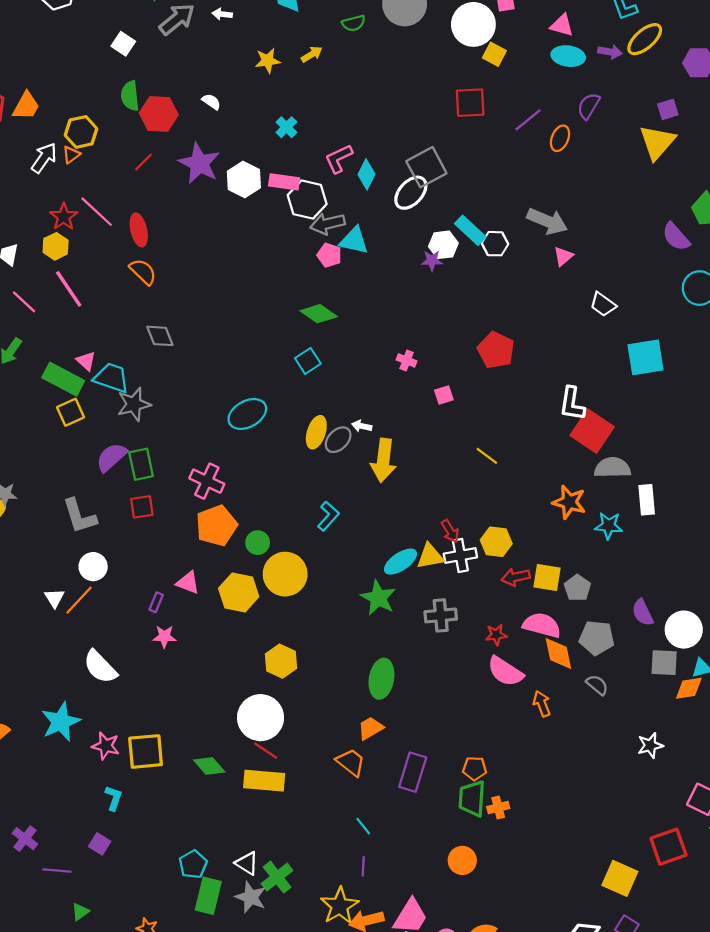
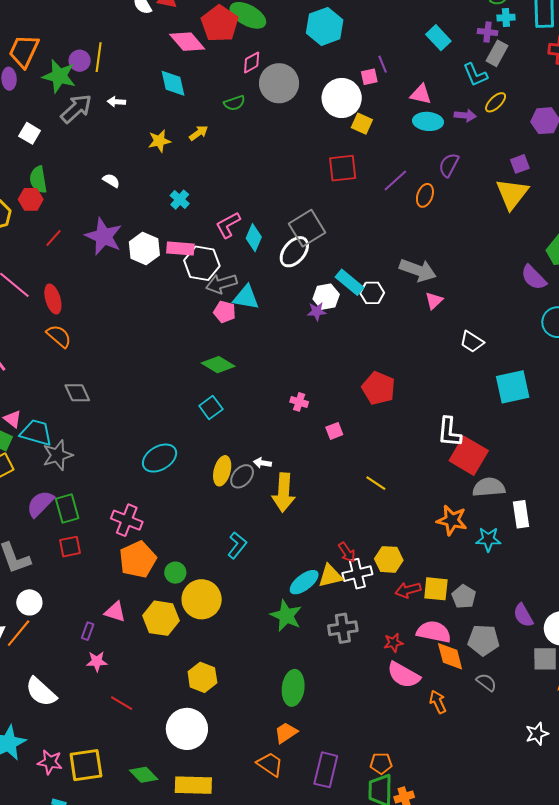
yellow ellipse: (645, 39) -> (496, 102), size x0.7
red hexagon: (159, 114) -> (31, 199), moved, size x0.7
red line: (266, 751) -> (122, 703), moved

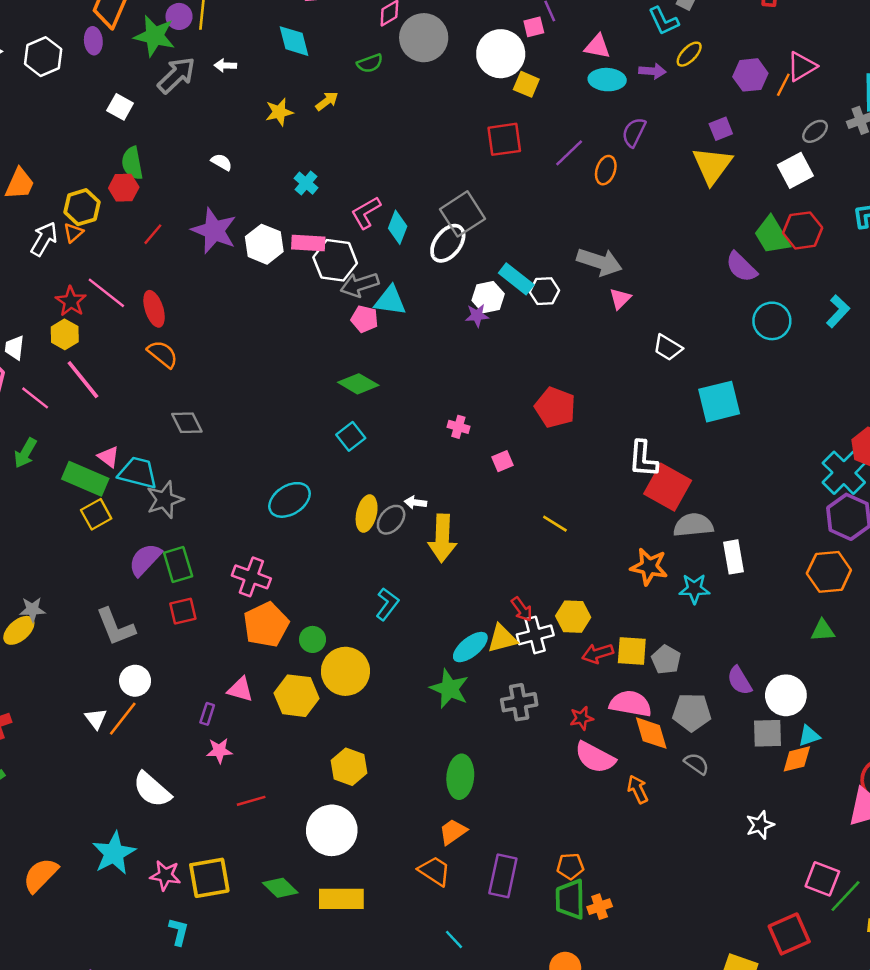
red line: (122, 703) -> (251, 801), turned -45

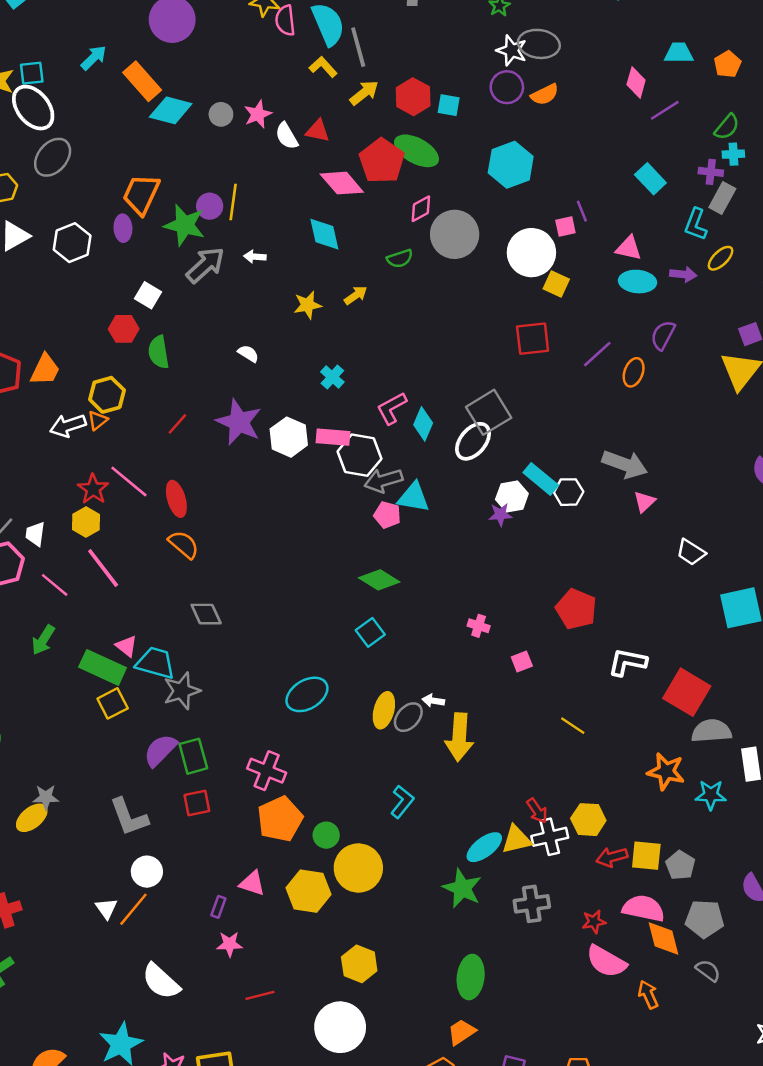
cyan L-shape: (664, 21) -> (696, 224), turned 44
red hexagon: (124, 188) -> (124, 329), moved
white arrow: (44, 239) -> (68, 426), turned -140
white L-shape: (643, 459) -> (627, 662), moved, turned 96

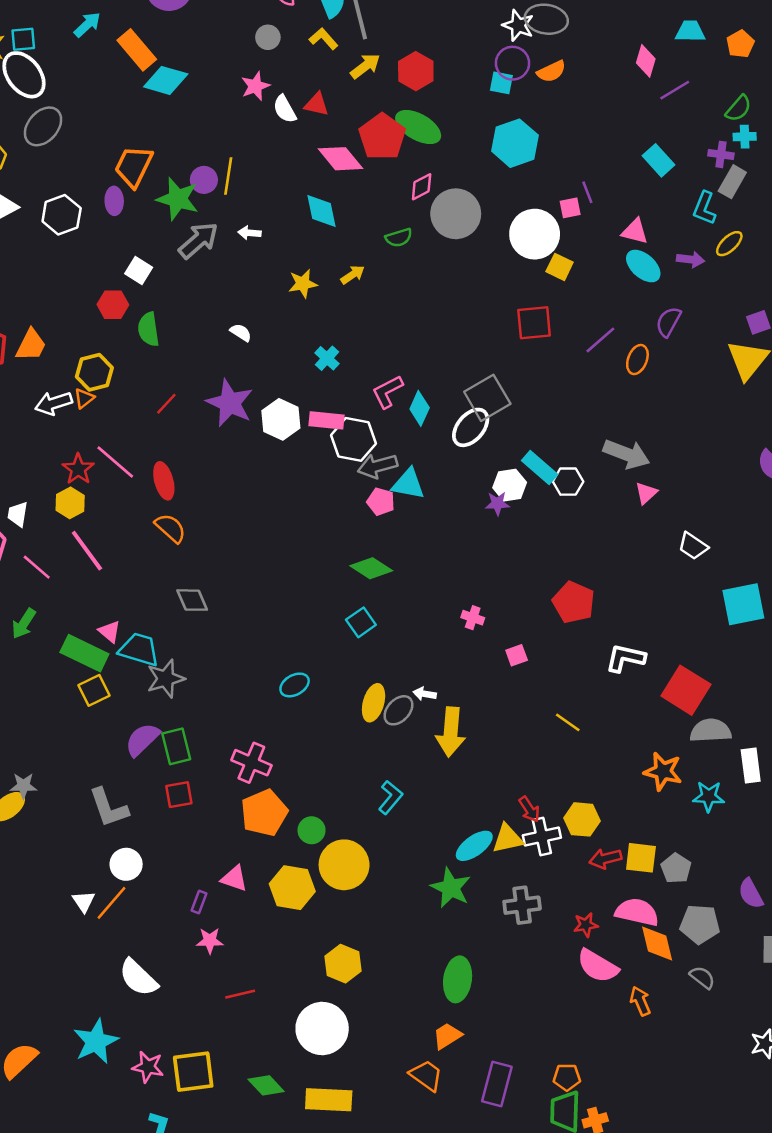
cyan square: (449, 105) -> (501, 83), moved
gray circle: (221, 114) -> (268, 37), moved
cyan ellipse: (637, 282) -> (643, 266), turned 36
cyan ellipse: (307, 694) -> (295, 685), size x0.7

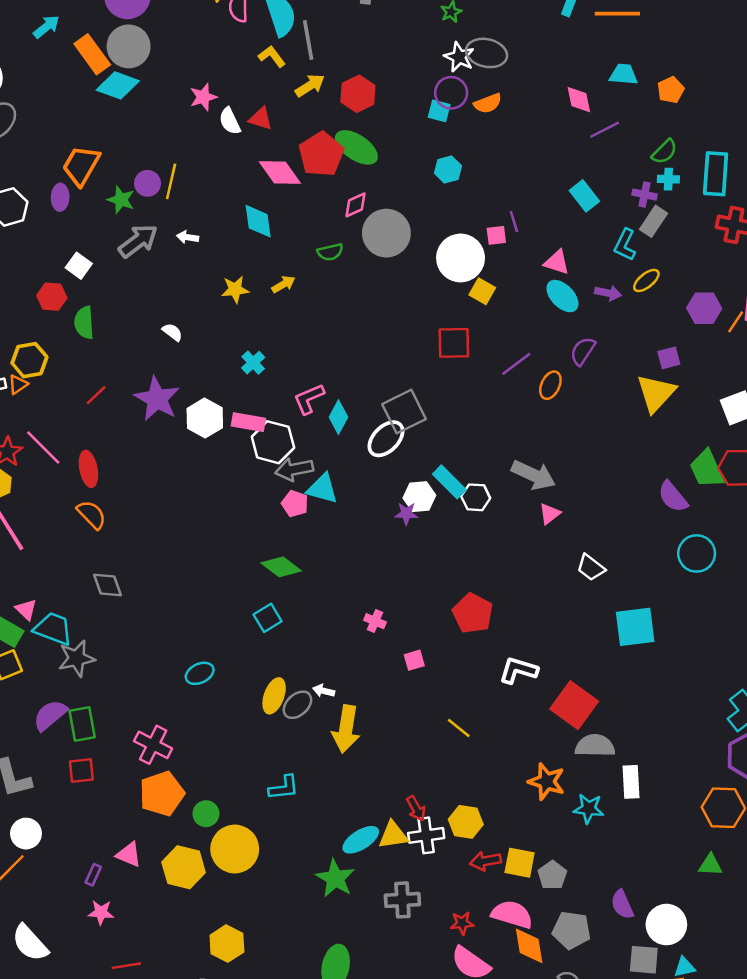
gray circle: (268, 37) -> (129, 46), moved, size x1.8
pink diamond: (646, 61) -> (579, 100), turned -32
cyan hexagon: (515, 143) -> (448, 170), size x0.6
green star: (178, 199) -> (121, 200), size x0.7
cyan L-shape: (390, 797) -> (284, 788), turned 40

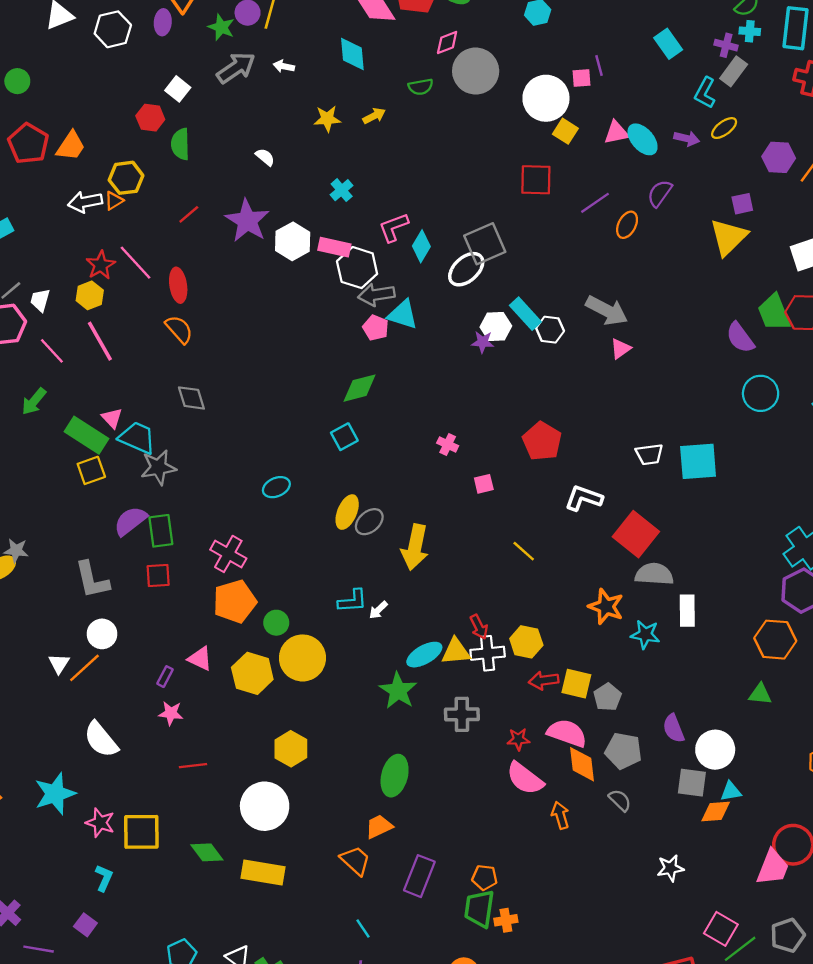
pink triangle: (557, 262) -> (616, 133), moved, turned -32
green diamond: (281, 567) -> (360, 388), turned -54
white trapezoid: (591, 568) -> (649, 454), moved, turned -48
white arrow: (324, 691) -> (378, 610), moved, turned -60

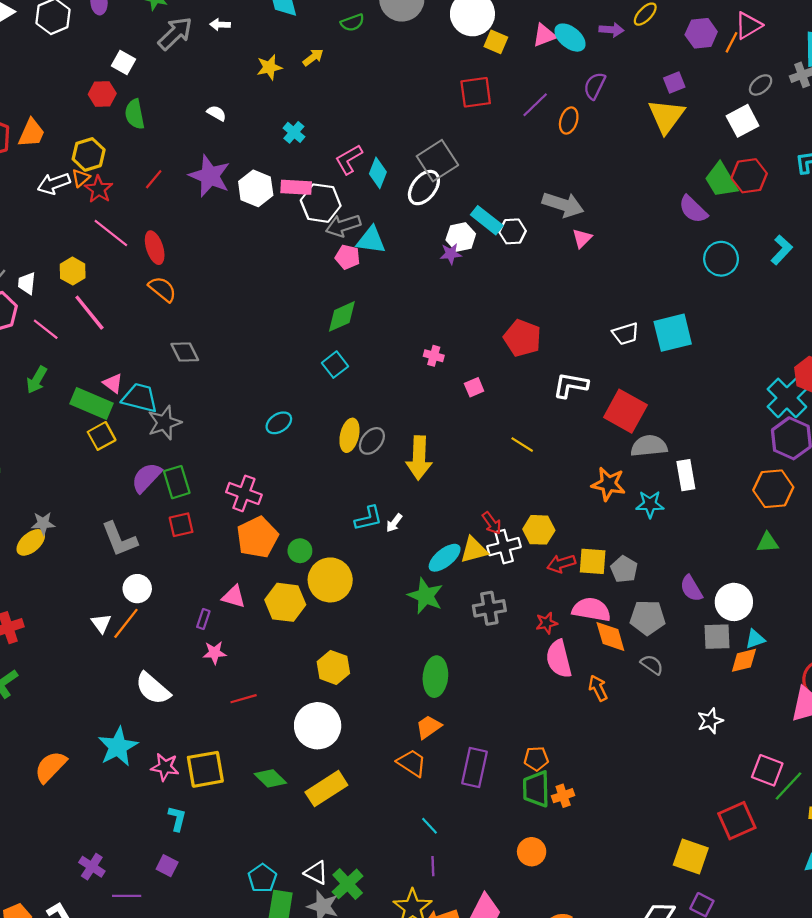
red star: (101, 265) -> (99, 189), moved
pink semicircle: (525, 778) -> (559, 659), turned 48
yellow rectangle: (263, 872) -> (326, 789), turned -33

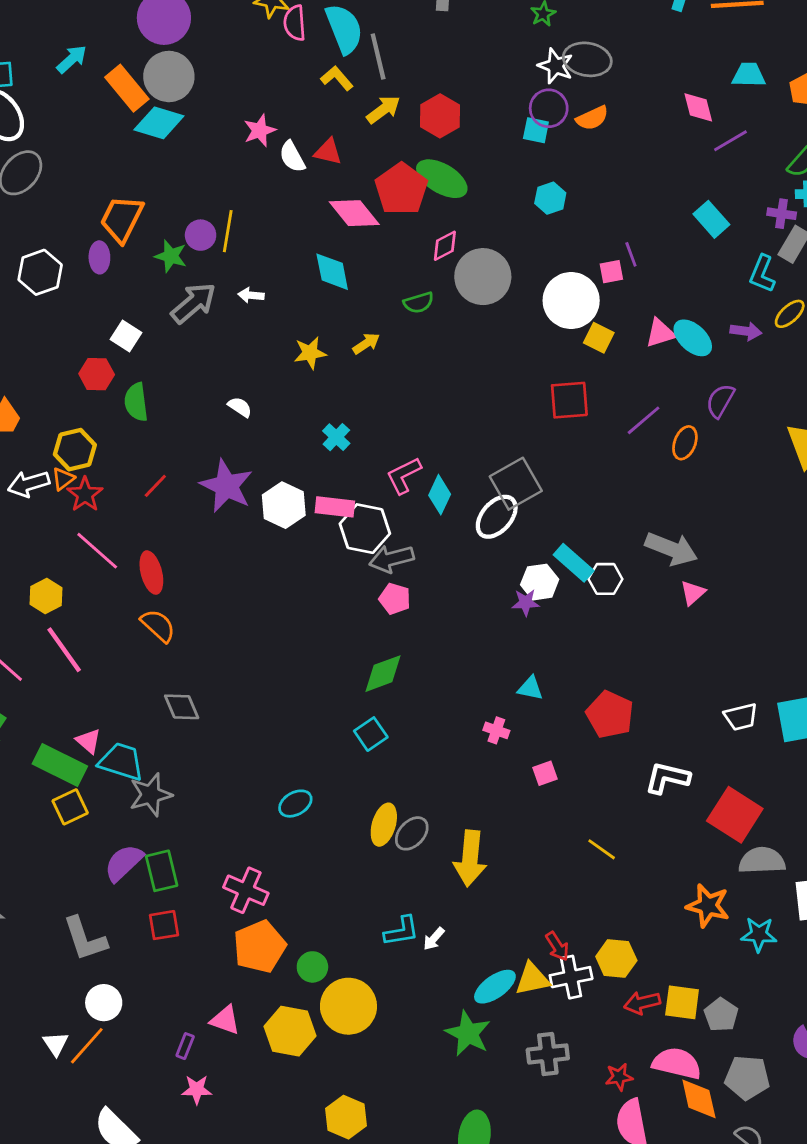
cyan triangle: (371, 240) -> (530, 688), moved, size x0.7

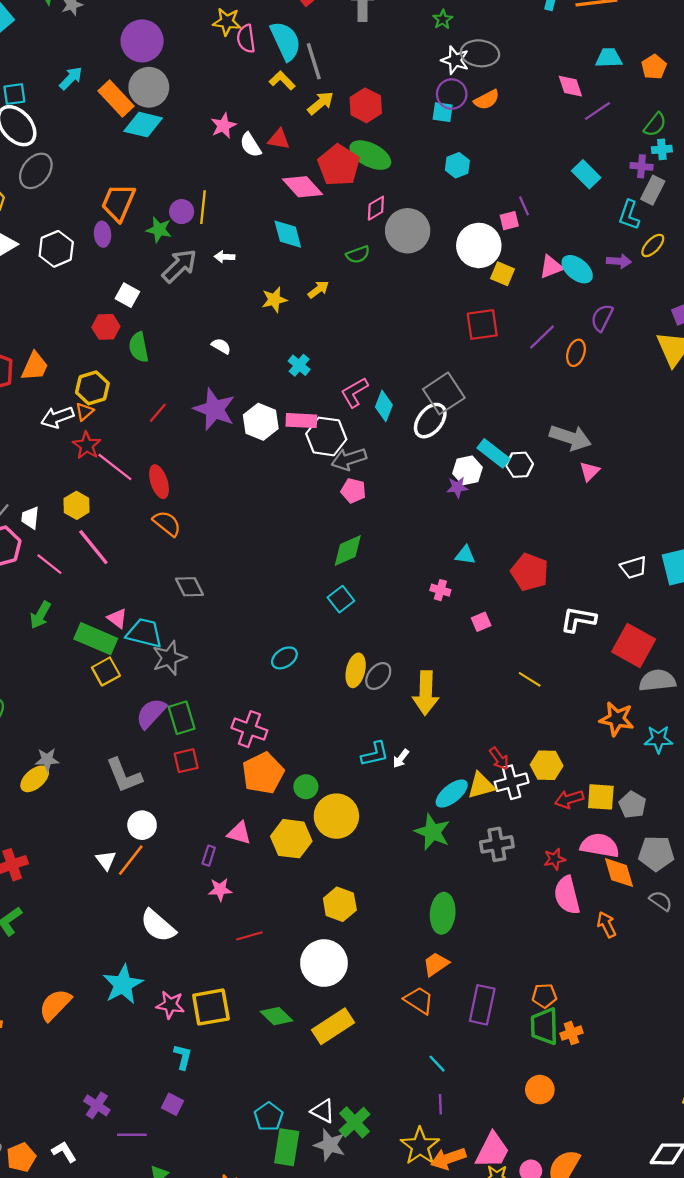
red star: (85, 494) -> (87, 445), moved

